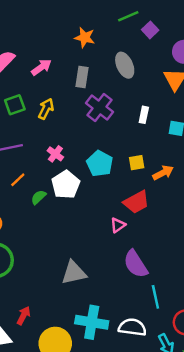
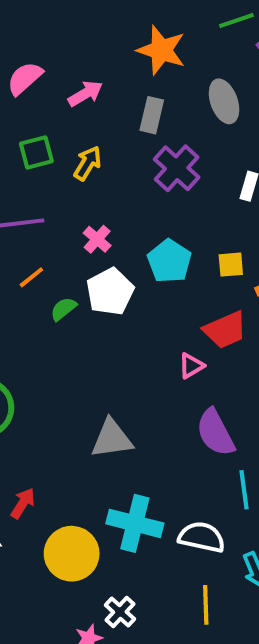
orange star: (85, 38) -> (161, 50), size x1.4

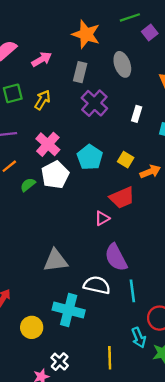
pink cross: (97, 239) -> (48, 144), size x1.5
yellow square: (231, 265) -> (126, 160), turned 35
white semicircle: (202, 537) -> (97, 285), moved
yellow circle: (72, 554) -> (32, 327), size x0.7

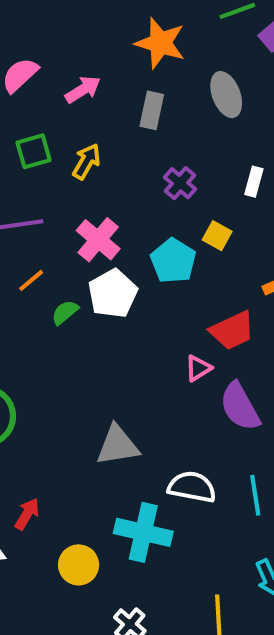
purple cross: (94, 103) -> (180, 183), moved, size x0.7
yellow square: (126, 160) -> (217, 236), moved
purple semicircle: (116, 257) -> (240, 407), moved

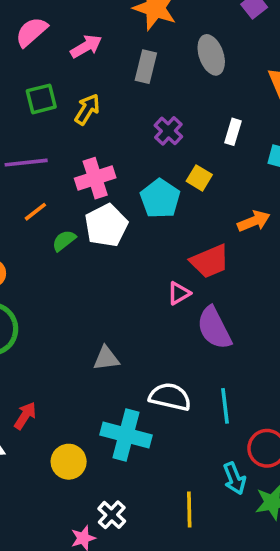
pink cross: (98, 240) -> (95, 178), turned 30
gray triangle: (118, 445) -> (106, 358), size x0.7

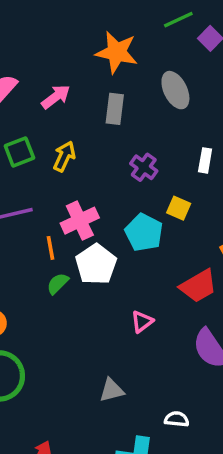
orange line: (35, 212) -> (51, 248), moved, turned -55
pink triangle: (179, 293) -> (142, 322), moved
white semicircle: (170, 397) -> (177, 419), size x0.6

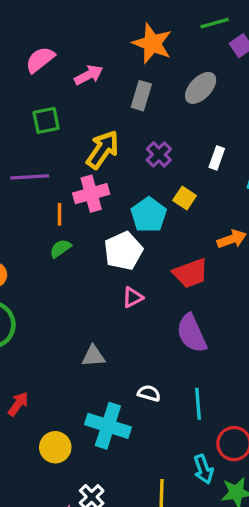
gray ellipse: (175, 90) -> (201, 88), turned 60
yellow arrow: (64, 156) -> (103, 150), moved, size x1.4
white pentagon: (96, 264) -> (123, 251), moved

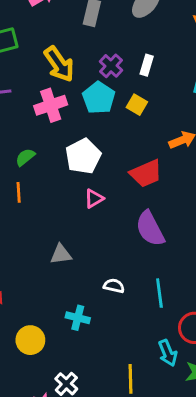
yellow arrow: (103, 150) -> (59, 64), turned 114
white rectangle: (217, 158) -> (147, 65), moved
orange line: (60, 214) -> (19, 192), moved
cyan pentagon: (149, 215) -> (99, 98), moved
cyan cross: (108, 426) -> (78, 318), size x0.6

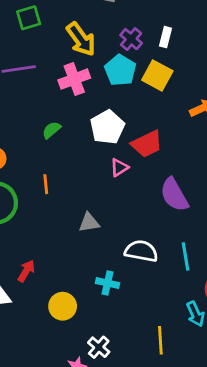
yellow square: (137, 105) -> (157, 75), size x1.5
red trapezoid: (146, 173) -> (147, 144), moved
orange line: (19, 192) -> (46, 184), moved
white semicircle: (114, 286) -> (141, 251), size x1.6

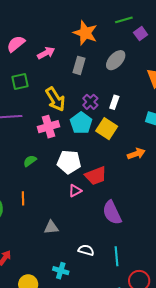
white pentagon: (107, 127) -> (69, 162), turned 30
white semicircle: (141, 251) -> (86, 250), size x0.7

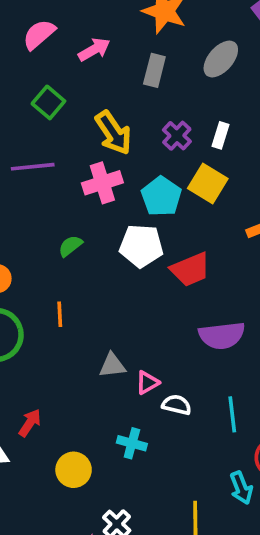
green square: (20, 81) -> (48, 102), turned -36
cyan pentagon: (81, 123) -> (161, 196), moved
pink triangle: (75, 191) -> (147, 383), moved
purple semicircle: (112, 213) -> (222, 335), turned -70

